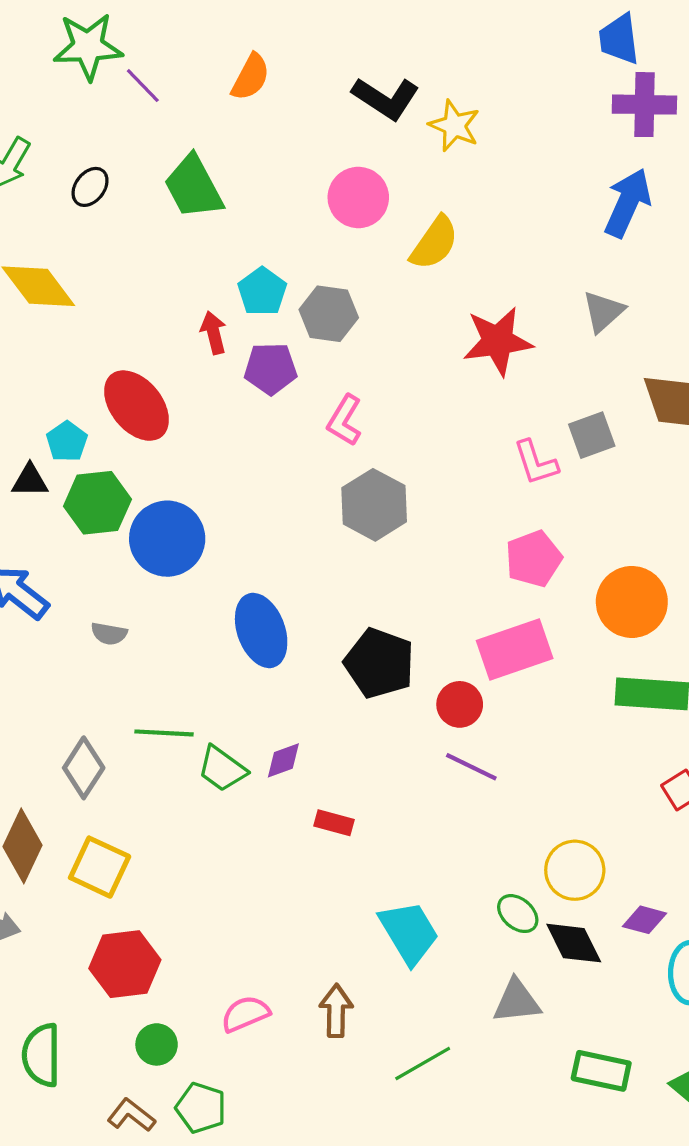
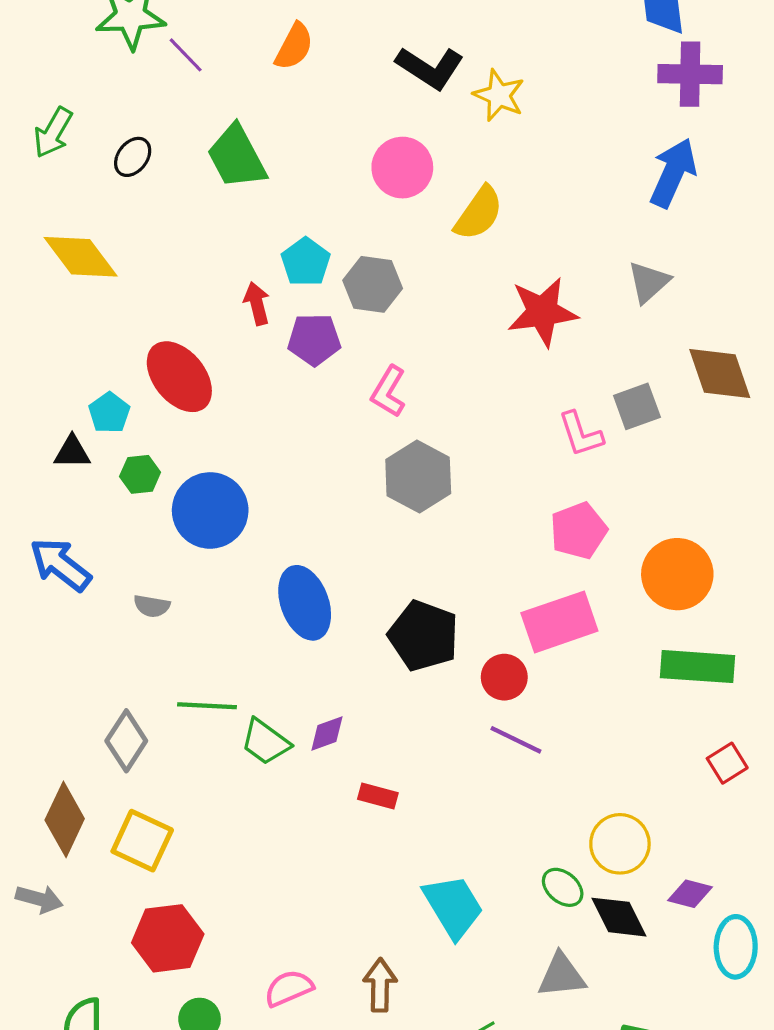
green hexagon: (97, 503) -> (140, 474), size x0.6

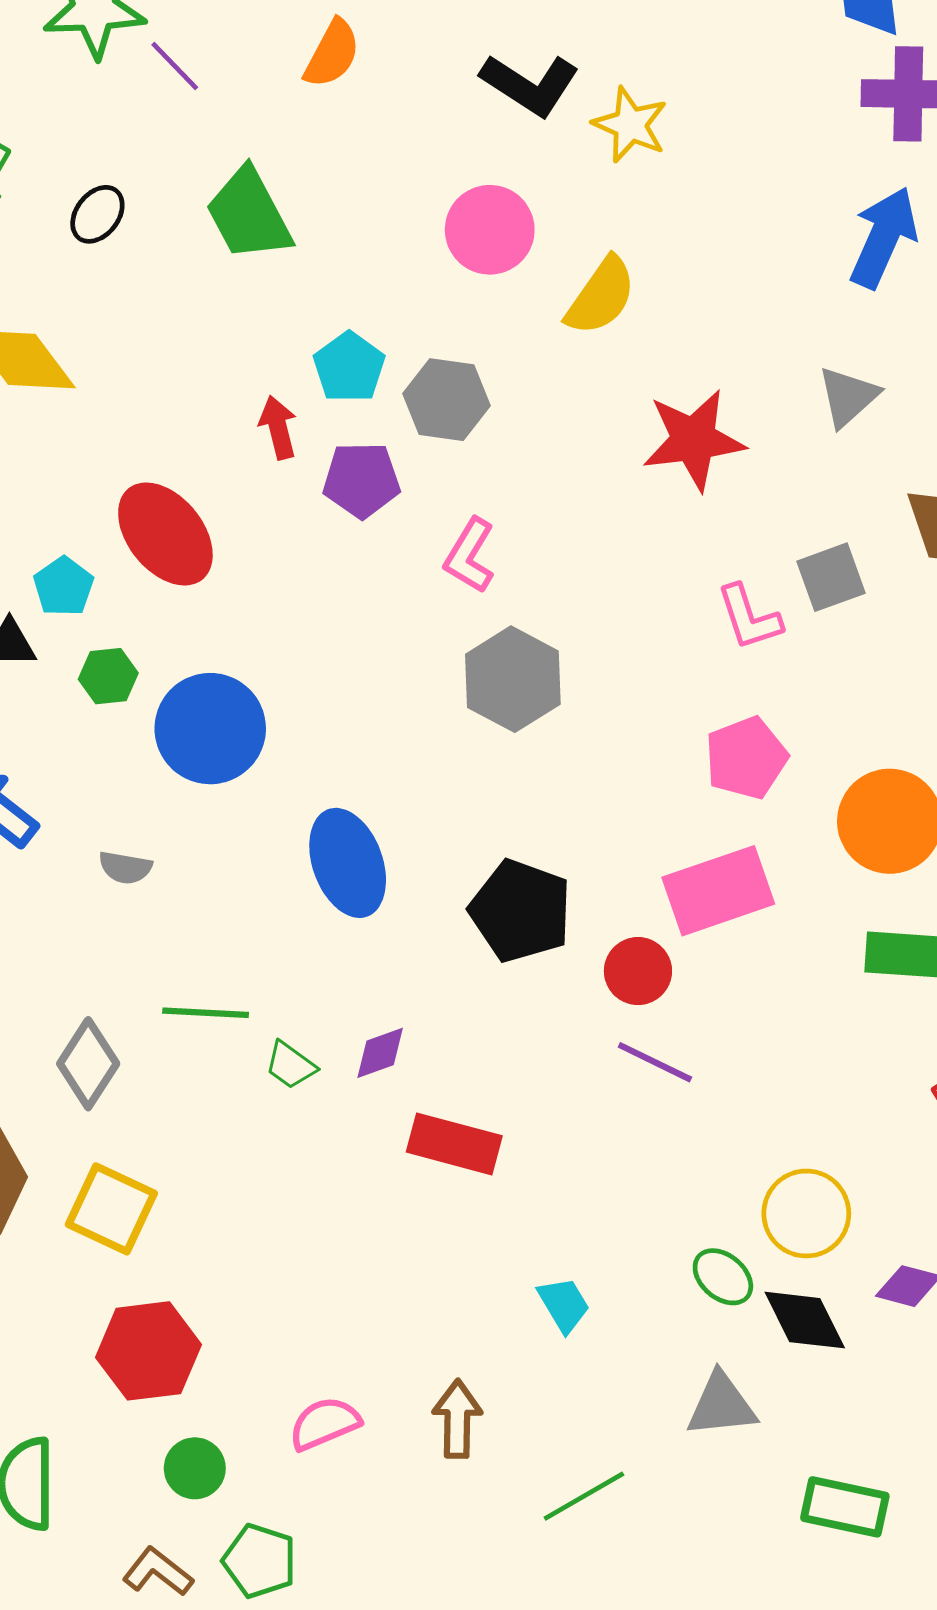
green trapezoid: (265, 742) -> (291, 1065), size x0.7
red rectangle: (378, 796) -> (454, 1144), size x1.6
cyan trapezoid: (453, 906) -> (564, 1305), size x0.6

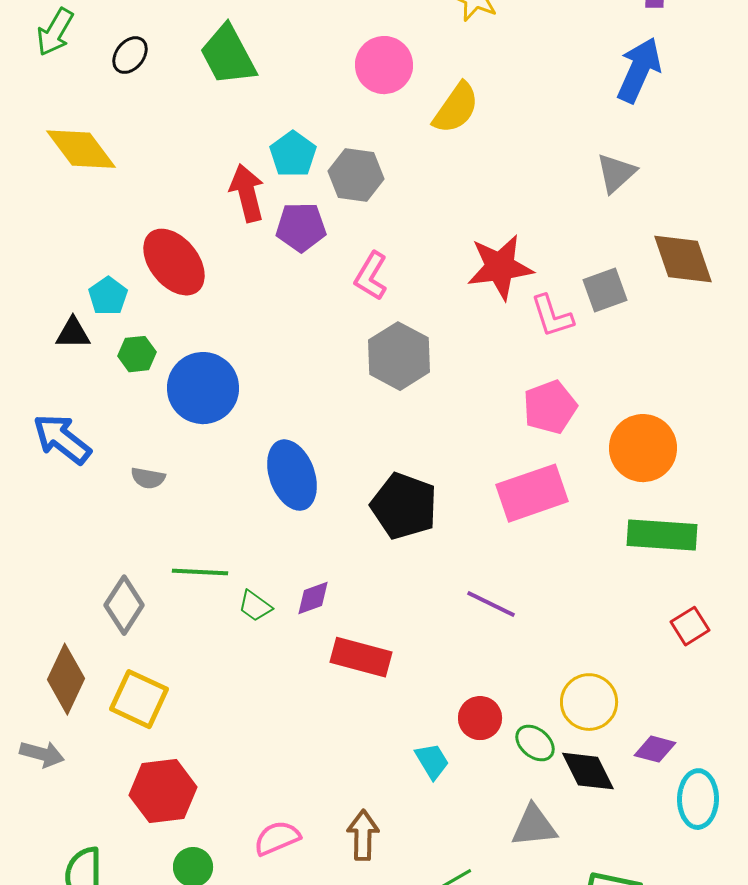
red arrow: (278, 427) -> (247, 193), size x1.4
red star: (694, 440) -> (500, 267), moved
red circle: (638, 971) -> (480, 718), moved

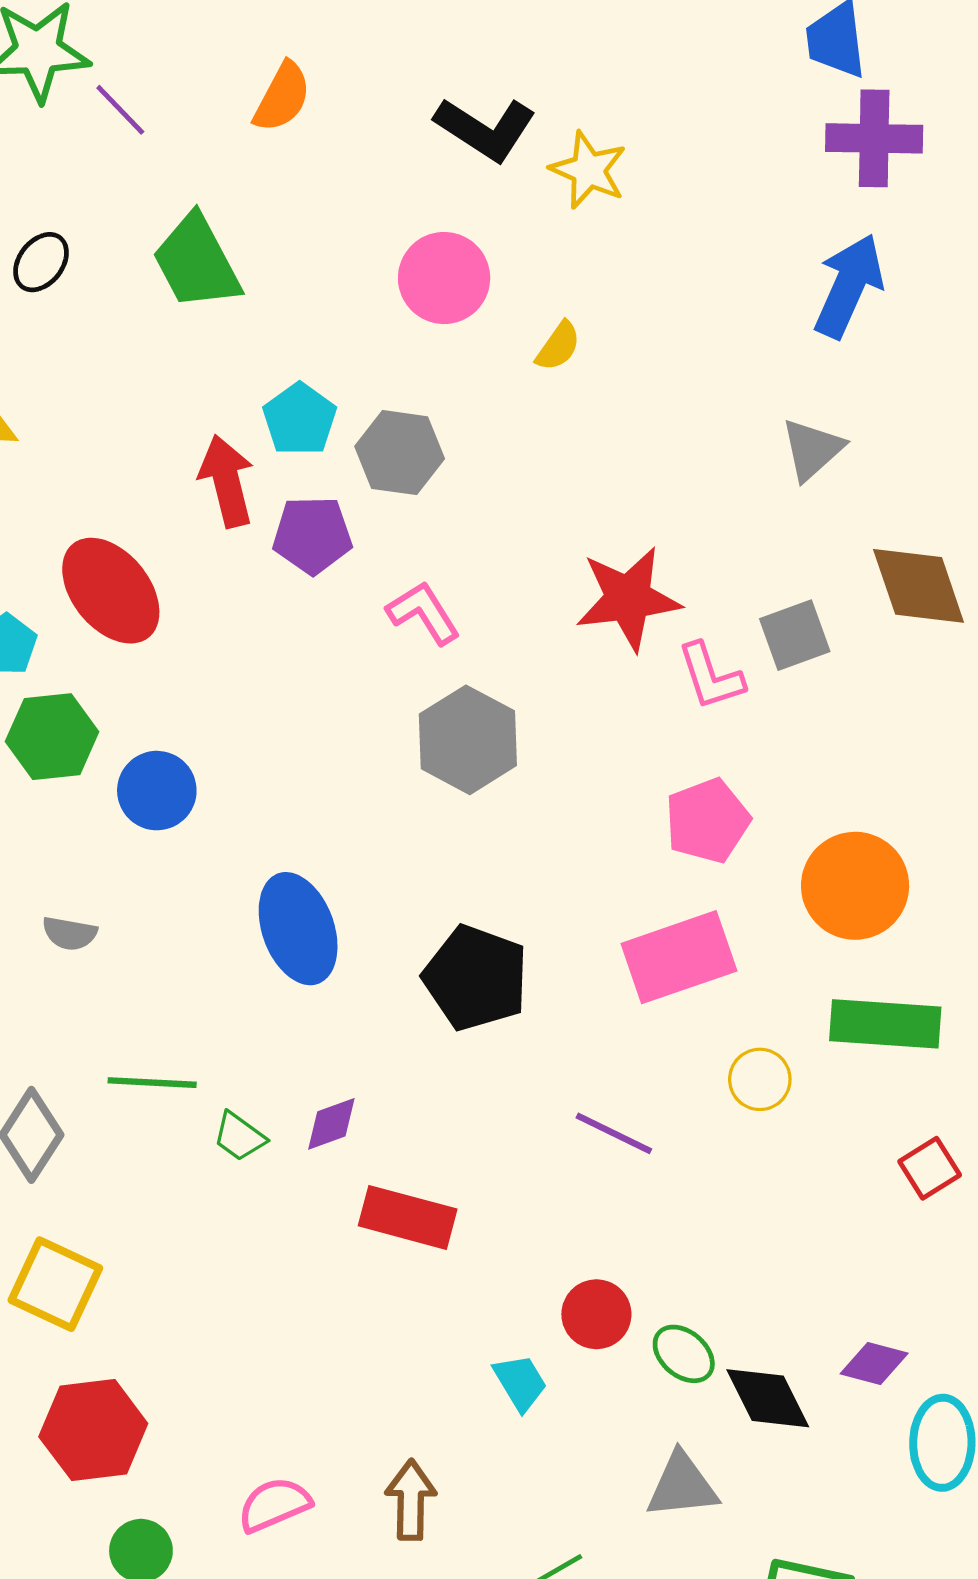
yellow semicircle: (456, 108) -> (558, 346), size x0.6
pink L-shape: (371, 276) -> (423, 613), turned 117
green hexagon: (137, 354) -> (52, 737), size x1.5
blue circle: (203, 388) -> (157, 791), size x0.7
yellow circle: (589, 702) -> (760, 1079), moved, size x0.7

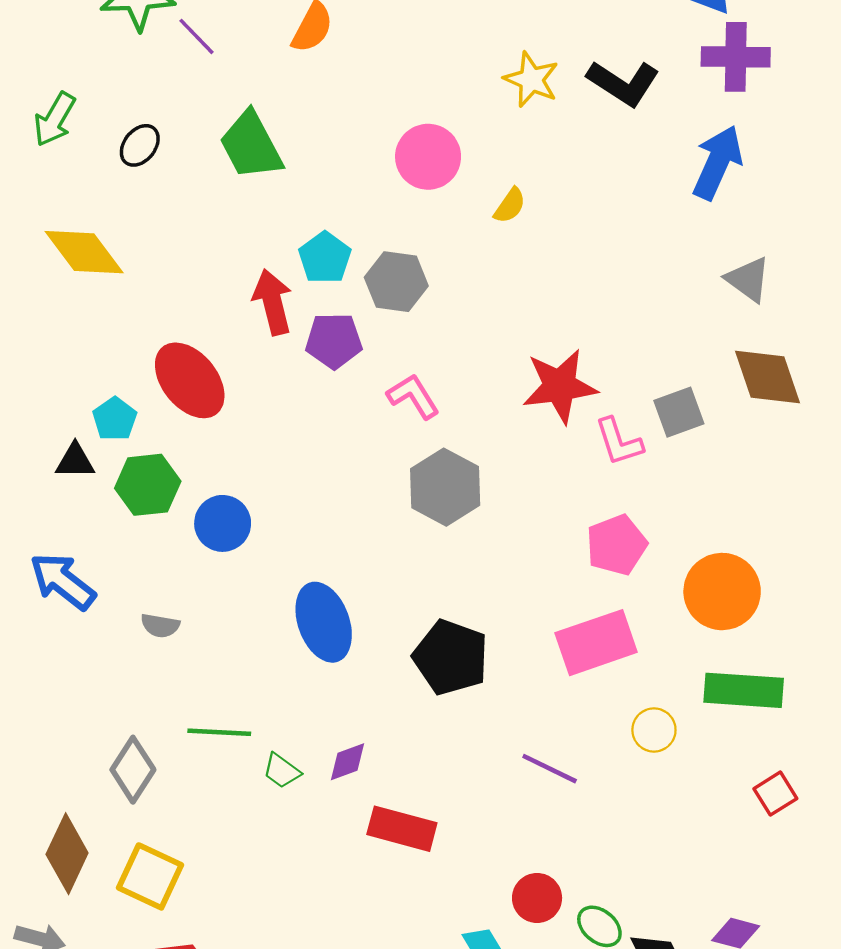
black L-shape: (485, 129) -> (623, 83), moved
gray triangle: (812, 449) -> (748, 279), moved, turned -42

